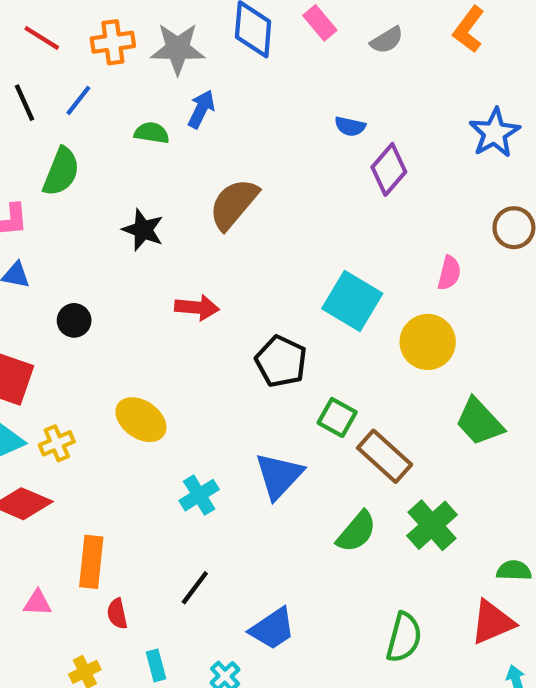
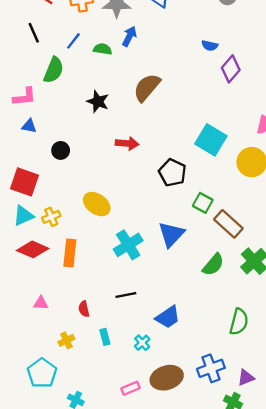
blue line: (78, 100) -> (73, 41), moved
cyan cross: (199, 495) -> (128, 245), size x1.4
orange rectangle: (91, 562) -> (70, 253), moved
black line: (195, 588) -> (126, 295), turned 42

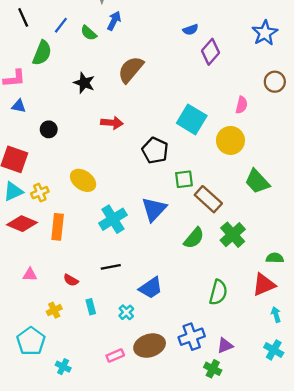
blue semicircle: (210, 46) -> (191, 30), turned -32
green semicircle: (103, 49) -> (89, 33), turned -147
green square: (203, 203) -> (184, 179), turned -36
red semicircle: (84, 309) -> (71, 280), turned -48

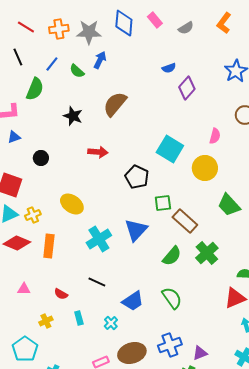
blue triangle: (19, 106) -> (14, 137), turned -32
black line: (111, 267) -> (97, 282), turned 36
green semicircle: (218, 292) -> (172, 298), moved, turned -50

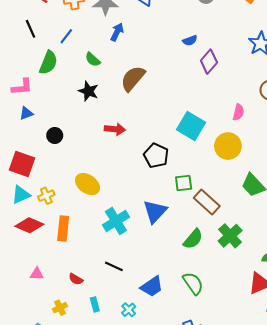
green semicircle: (77, 71) -> (93, 59), moved

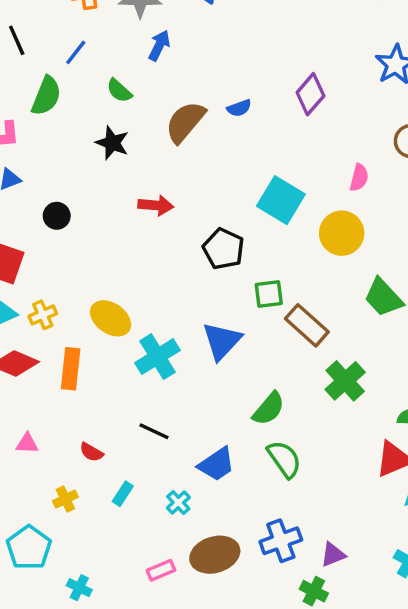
blue semicircle: (190, 40) -> (239, 108), moved
yellow ellipse: (87, 184) -> (111, 318), moved
green semicircle: (193, 239) -> (269, 409), moved
cyan rectangle: (95, 304) -> (123, 494), turned 48

